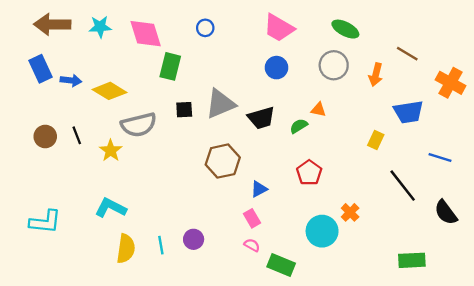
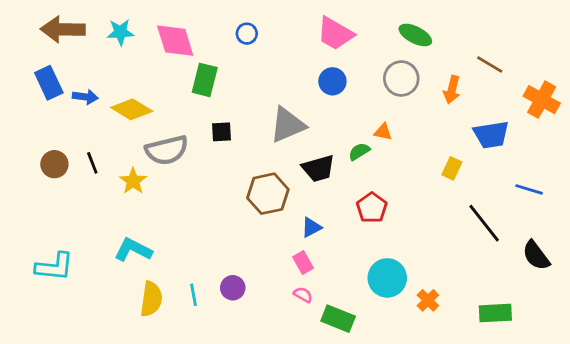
gray triangle: (220, 104) -> (288, 125), moved
black trapezoid: (261, 118) -> (318, 168), moved
orange cross: (350, 212) -> (428, 300), moved

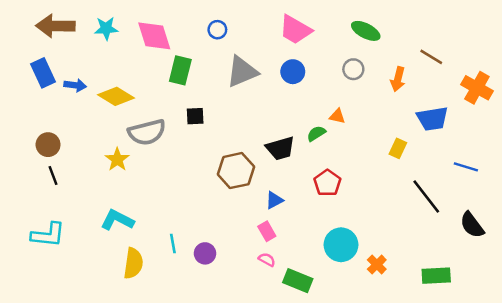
gray circle: (401, 79) -> (353, 69), size x0.7
gray triangle: (288, 125) -> (242, 72), moved
black line: (92, 163) -> (53, 176), moved
cyan line: (193, 295) -> (173, 244), moved

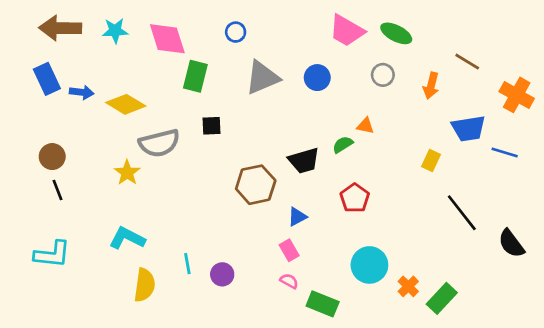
pink trapezoid: (295, 30) -> (347, 31), moved
blue line: (466, 167) -> (505, 153), moved
green rectangle: (436, 276) -> (442, 298), moved, turned -44

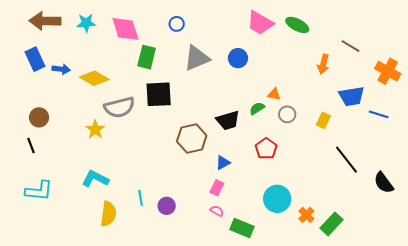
gray circle: (383, 75) -> (287, 114), moved
black square: (211, 126) -> (159, 94), size x1.8
black line: (58, 190) -> (31, 146), moved
pink rectangle: (289, 250) -> (217, 188), turned 56

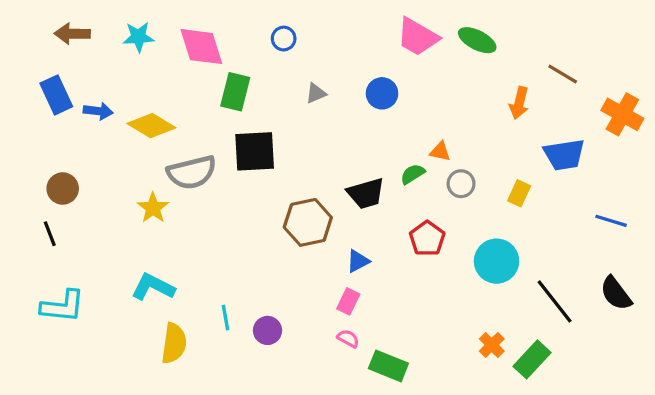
brown arrow: (45, 21) -> (72, 34), size x0.7
gray triangle: (197, 58) -> (316, 93), size x0.5
blue line: (379, 114) -> (611, 221), moved
black line: (346, 160) -> (555, 301), moved
cyan circle: (277, 199) -> (497, 261), moved

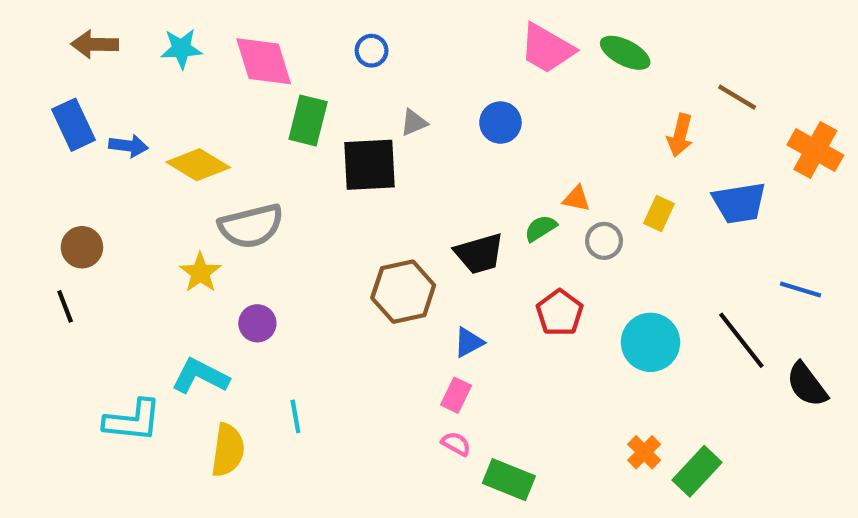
black square: (255, 151) -> (369, 165), moved
yellow rectangle: (519, 193) -> (659, 213), moved
black line: (555, 301) -> (741, 340), moved
cyan L-shape: (63, 306) -> (133, 421), moved
purple circle: (268, 330) -> (257, 323), moved

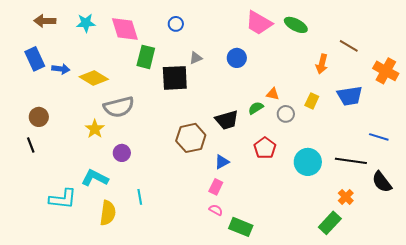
black line: (741, 340) -> (351, 161), turned -44
orange cross: (644, 452) -> (346, 197), moved

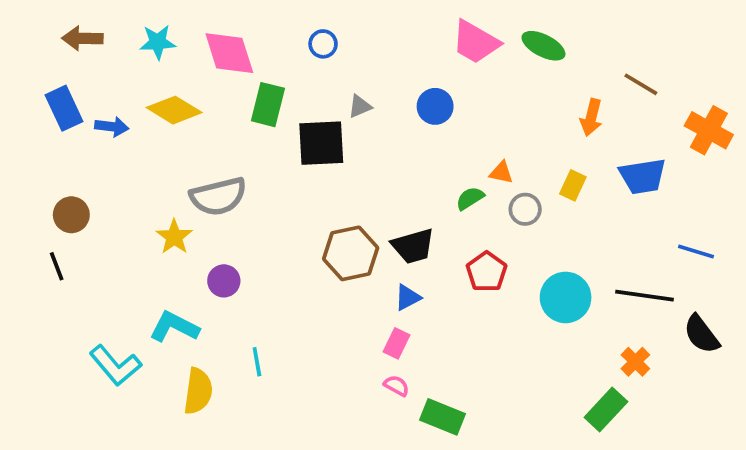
yellow diamond: (94, 78) -> (174, 110), moved
black trapezoid: (227, 120) -> (413, 246), moved
cyan L-shape: (63, 199) -> (115, 365), turned 44

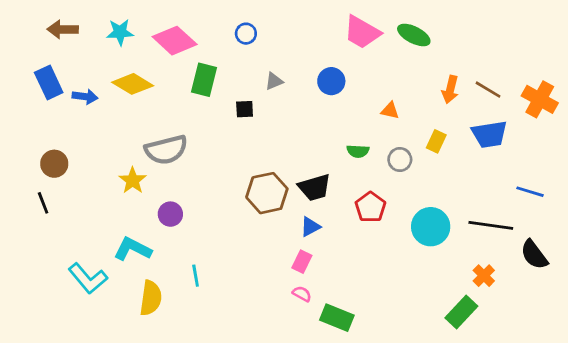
pink diamond: (229, 53) -> (175, 41), turned -30
brown line: (641, 84) -> (488, 90), moved
black square: (321, 143) -> (245, 109), size x0.5
orange triangle: (501, 173) -> (390, 111), moved
green semicircle: (470, 198) -> (358, 151), turned -145

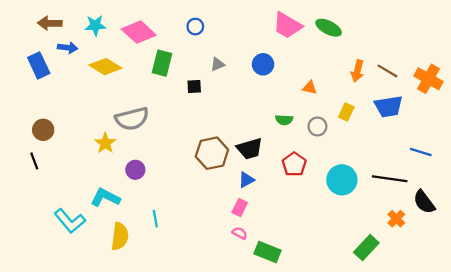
blue arrow: (85, 97) -> (68, 48), moved
orange cross: (484, 276) -> (396, 219), moved

